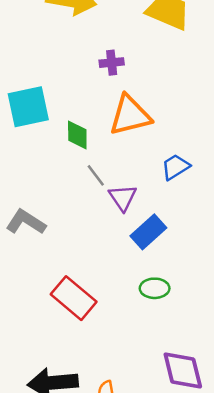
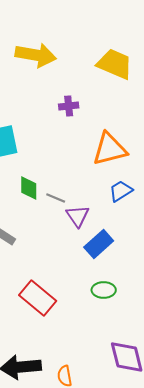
orange triangle: (130, 115) -> (110, 149), moved
green diamond: (77, 135) -> (29, 188), moved
gray line: (96, 175) -> (56, 198), turned -30

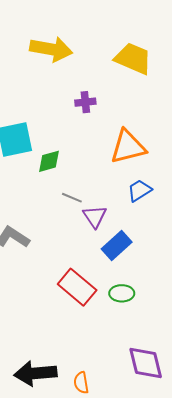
green diamond: (29, 188) -> (49, 161), moved, turned 75
red rectangle: (38, 298) -> (77, 287), moved

